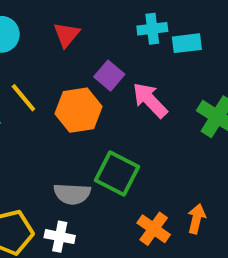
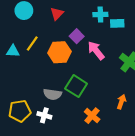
yellow line: (23, 98) -> (32, 44), turned 70
orange arrow: (196, 219) -> (121, 102), moved

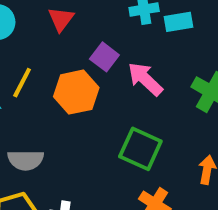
green square: (76, 86) -> (140, 149), moved
gray semicircle: (52, 94) -> (26, 160), moved

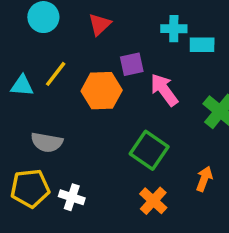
purple square: (104, 57) -> (132, 64), turned 30

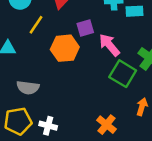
yellow line: (56, 74) -> (36, 25), moved
green square: (149, 150) -> (123, 74), moved

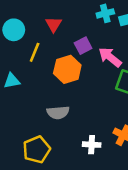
gray semicircle: (28, 88) -> (58, 112), moved
white cross: (48, 126) -> (92, 145), moved

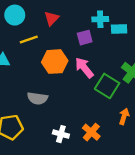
purple square: (83, 46) -> (85, 38), moved
yellow line: (35, 52) -> (29, 40), turned 36
pink arrow: (110, 57) -> (84, 68), moved

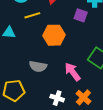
purple square: (85, 38) -> (81, 15), turned 32
pink arrow: (84, 68) -> (73, 72), moved

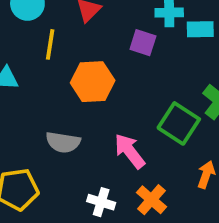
yellow line: (32, 15) -> (50, 44), turned -63

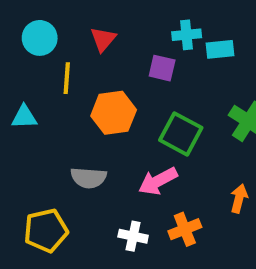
green square: (179, 123) -> (181, 134), moved
pink arrow: (130, 151) -> (158, 181), turned -75
orange cross: (151, 200) -> (185, 229), turned 32

